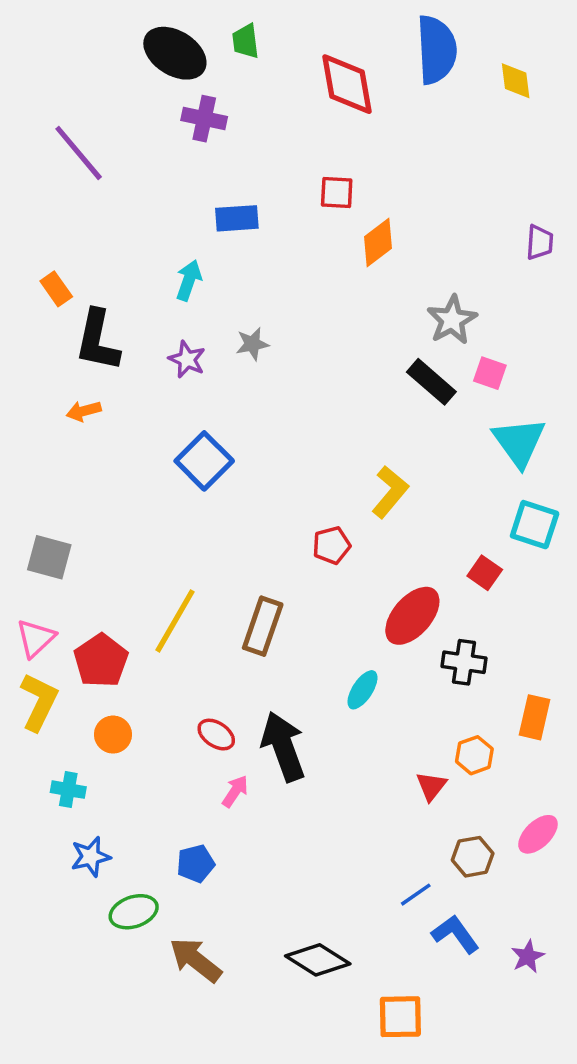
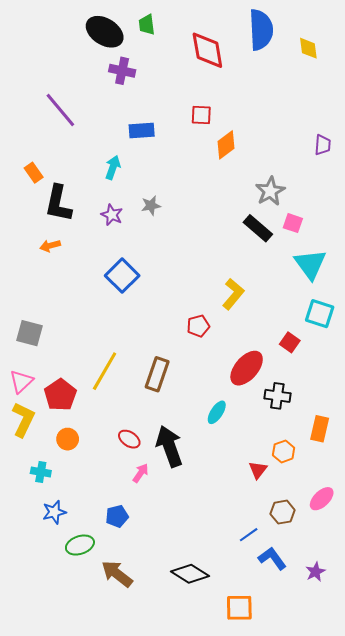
purple line: (79, 153) -> (60, 110), moved

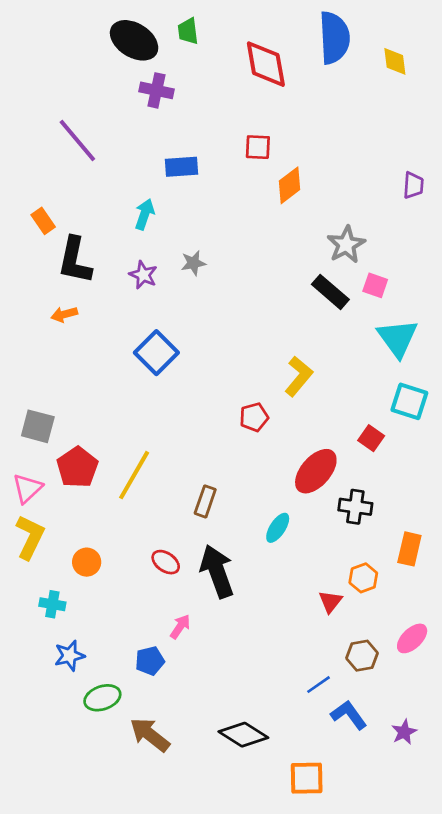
brown rectangle: (157, 374) -> (205, 501), moved, size x0.7
red pentagon: (60, 395) -> (77, 467), moved
pink arrow: (141, 473) -> (180, 627), moved

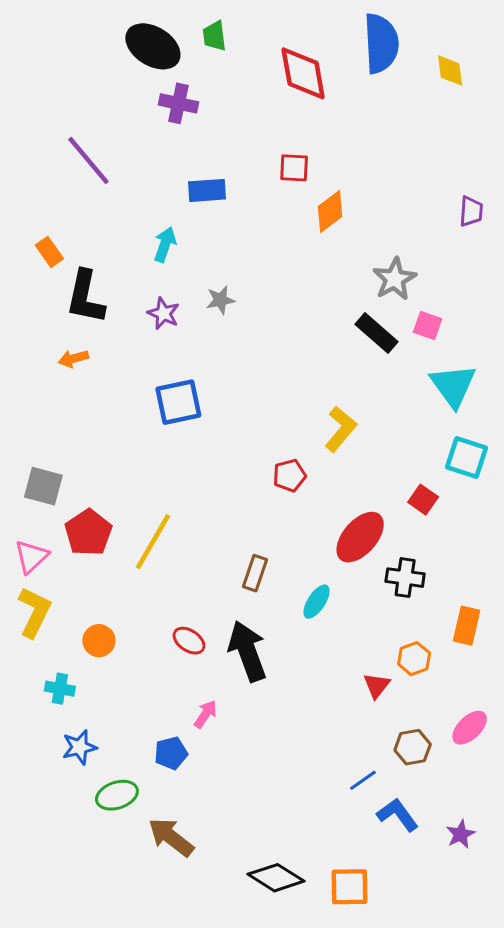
blue square: (156, 353) -> (178, 402), turned 33
brown rectangle: (205, 501) -> (255, 573), moved
black diamond: (243, 735) -> (276, 878), moved

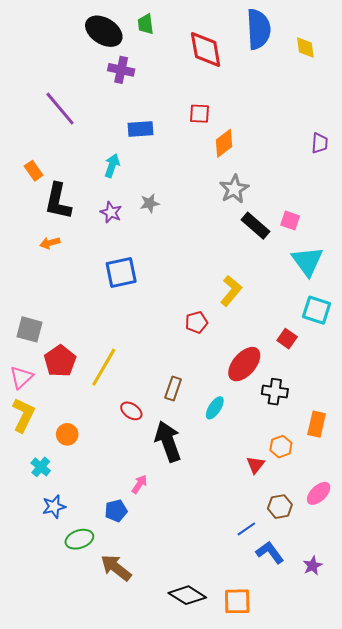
gray star: (395, 279) -> (234, 189), moved
red ellipse: (189, 641) -> (131, 411), moved
cyan cross: (60, 689) -> (41, 467), turned 30

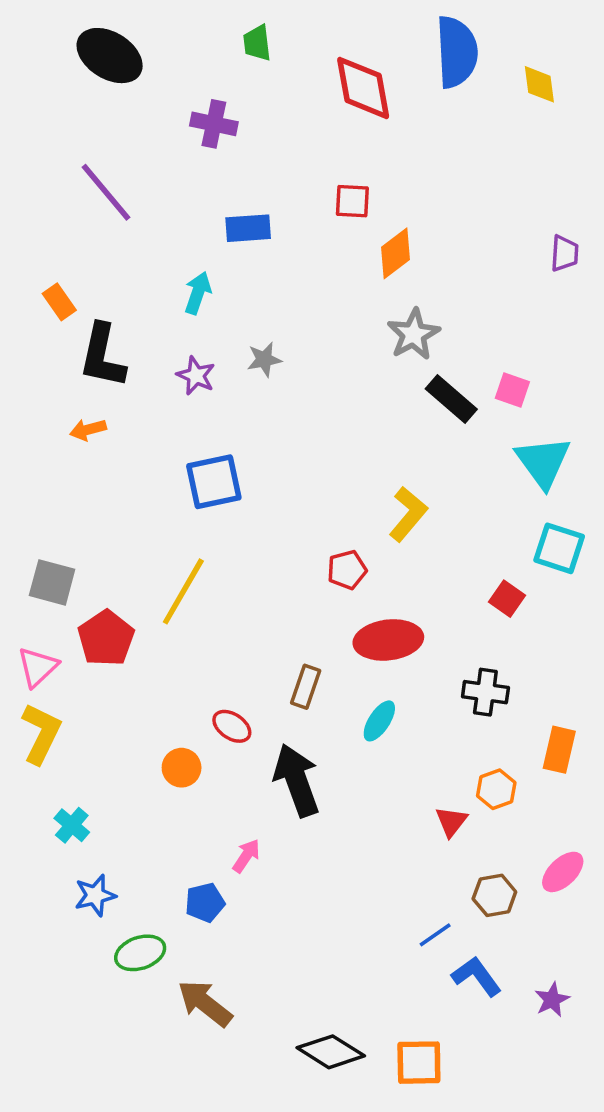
black ellipse: (104, 31) -> (110, 56), moved
red ellipse: (244, 364) -> (388, 640), moved, turned 42
yellow line: (104, 367) -> (183, 591), moved
orange circle: (67, 434) -> (182, 768), moved

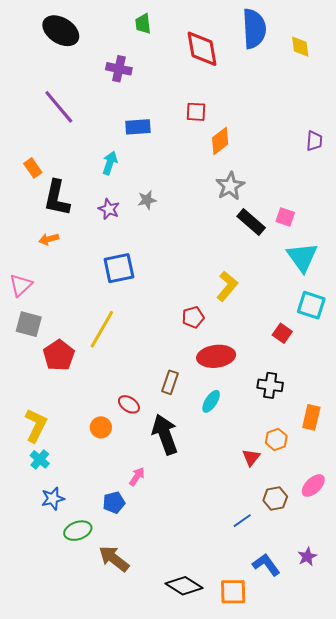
pink triangle: (38, 667) -> (21, 285), moved
yellow L-shape: (41, 733) -> (36, 425), moved
blue L-shape: (476, 976) -> (266, 565), moved

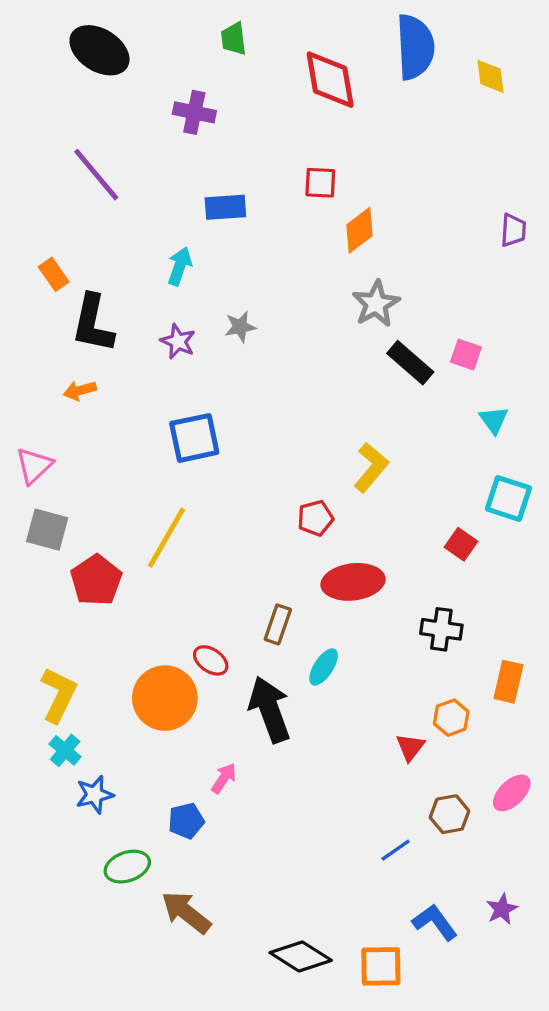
cyan triangle: (302, 257) -> (494, 420), size x0.6
cyan ellipse: (211, 401) -> (324, 667), moved
orange circle: (101, 427) -> (165, 698), size x1.8
blue star: (53, 499) -> (95, 795), moved

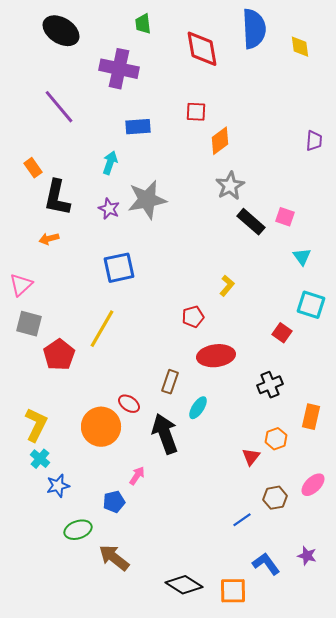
purple cross: (194, 112) -> (119, 69), size x1.5
gray star: (240, 327) -> (147, 200), size x2.0
yellow L-shape: (371, 467) -> (227, 286), size x0.7
black cross: (441, 629) -> (270, 385), turned -30
purple star: (502, 909) -> (307, 556), turned -30

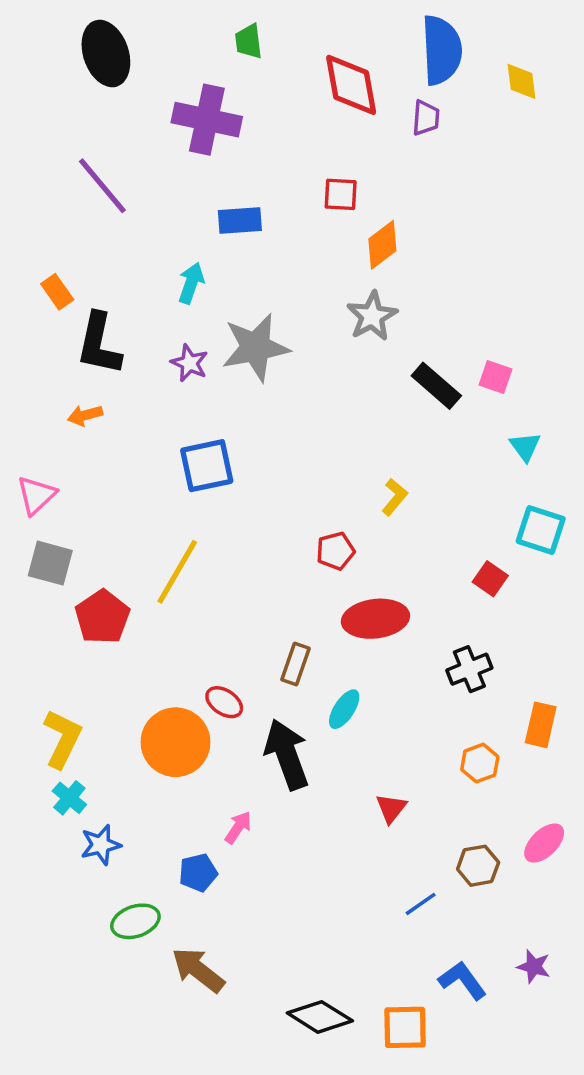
black ellipse: (61, 31) -> (106, 54), turned 39
purple trapezoid: (314, 141) -> (426, 118), moved
gray star: (230, 186) -> (372, 316), moved
red triangle: (251, 457) -> (391, 808), moved

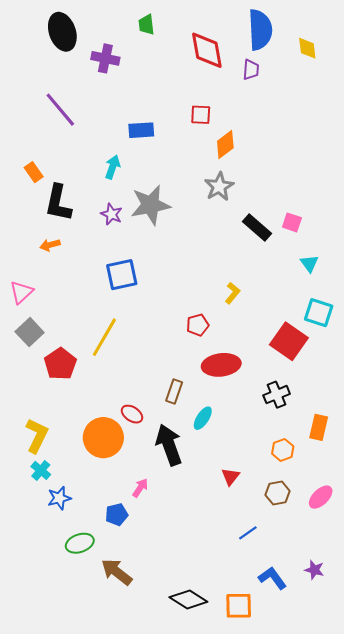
purple cross: (207, 120) -> (105, 58), moved, size x0.7
gray square: (50, 563) -> (30, 332), turned 32
red square: (490, 579) -> (289, 341), size x1.8
brown hexagon: (478, 866) -> (278, 493), moved

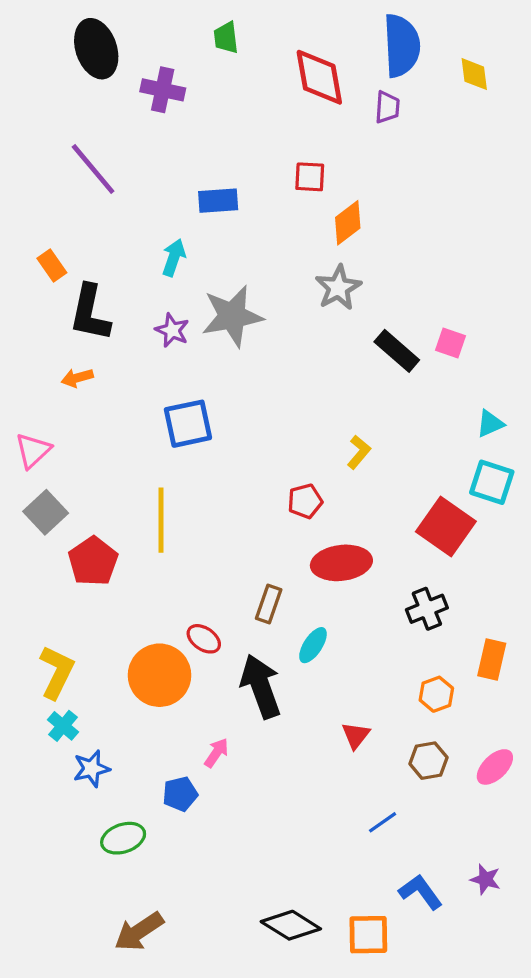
cyan triangle: (309, 263) -> (490, 424), moved, turned 42
yellow line: (104, 337) -> (161, 520), turned -30
brown arrow: (117, 572) -> (139, 932), moved, turned -72

